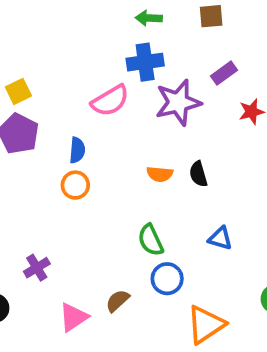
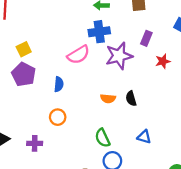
purple rectangle: (224, 73) -> (146, 38), turned -32
orange circle: (75, 185) -> (58, 117), moved
purple cross: (37, 268) -> (35, 143), moved, turned 32

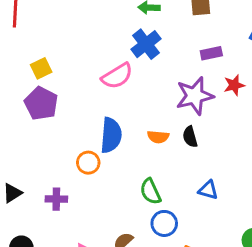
blue cross: (99, 32) -> (146, 44), turned -30
purple rectangle: (146, 38) -> (211, 53), turned 56
purple star: (119, 56) -> (195, 96), moved
blue semicircle: (59, 84) -> (111, 135), moved, size x1.6

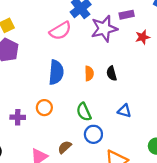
purple star: (195, 96) -> (104, 29), moved
orange semicircle: (158, 137) -> (89, 73), turned -96
orange circle: (88, 163) -> (44, 108), moved

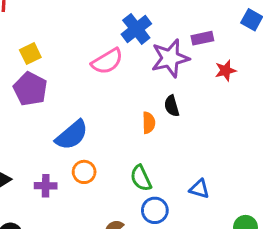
blue semicircle: (56, 72) -> (72, 135), moved, turned 45
black semicircle: (112, 73) -> (172, 106), moved
blue triangle: (124, 111) -> (199, 189), moved

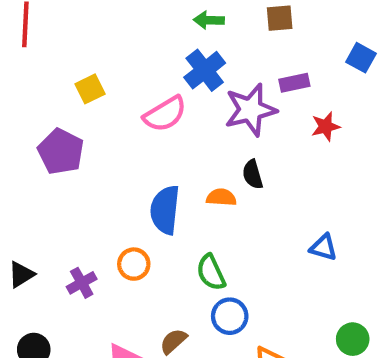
yellow square: (30, 54) -> (90, 89), moved
orange semicircle: (149, 123) -> (221, 197), turned -85
blue semicircle: (72, 135) -> (165, 210), moved, turned 136
purple cross: (46, 186) -> (82, 283), turned -30
blue triangle: (199, 189) -> (323, 247), moved

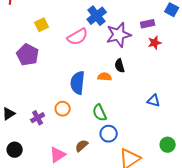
purple rectangle: (294, 83) -> (148, 24), moved

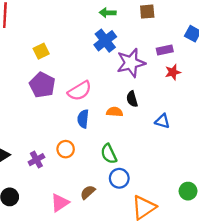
pink semicircle: (78, 37) -> (80, 91), moved
purple pentagon: (28, 55) -> (42, 85), moved
blue semicircle: (78, 83) -> (83, 119), size x0.7
blue triangle: (154, 101) -> (162, 121), moved

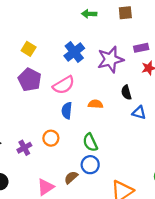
blue cross: (105, 41) -> (74, 52), moved
yellow square: (41, 51) -> (29, 49), turned -32
black semicircle: (132, 99) -> (126, 92), moved
blue circle: (119, 178) -> (90, 165), moved

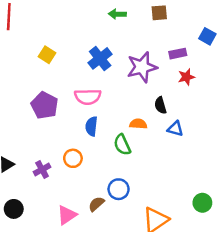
purple pentagon: (30, 80) -> (45, 105), moved
pink semicircle: (64, 85) -> (88, 97), turned 30
orange semicircle: (96, 104) -> (138, 124), moved
green semicircle: (90, 142) -> (122, 145), moved

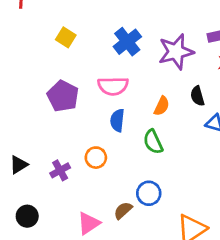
orange semicircle: (138, 124) -> (162, 106), moved, turned 112

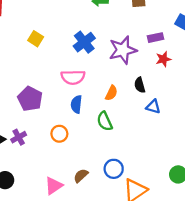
purple pentagon: (63, 96) -> (30, 99), moved
purple cross: (60, 170) -> (19, 137), moved
blue circle: (149, 193) -> (114, 169), moved

